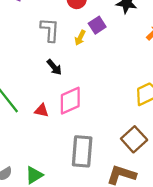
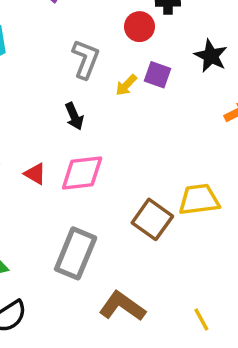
purple square: (97, 25) -> (157, 75), turned 35
brown square: (134, 139) -> (152, 219), moved, turned -30

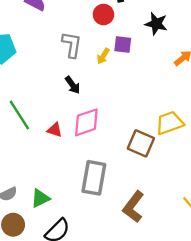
brown L-shape: (122, 306) -> (133, 207), turned -76

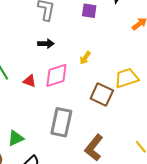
yellow arrow: (103, 56) -> (85, 58), moved
black arrow: (73, 85) -> (46, 44), turned -56

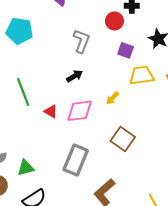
black arrow: (46, 44) -> (75, 76), turned -42
yellow trapezoid: (127, 78) -> (142, 75), moved

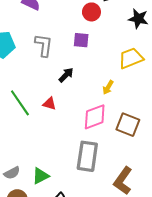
gray L-shape: (81, 41) -> (44, 45), moved
purple square: (126, 50) -> (81, 40), moved
red triangle: (51, 111) -> (49, 104), moved
pink diamond: (80, 111) -> (95, 117), moved

